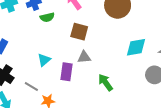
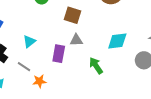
cyan diamond: (136, 47) -> (117, 41), moved
cyan triangle: (44, 60) -> (29, 41), moved

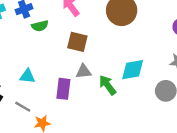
cyan triangle: (29, 41) -> (27, 76), turned 48
green arrow: (96, 66) -> (108, 85), moved

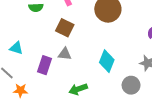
cyan diamond: (133, 70) -> (107, 61), turned -70
green arrow: (108, 85) -> (78, 89), moved, turned -84

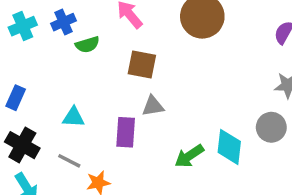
cyan diamond: (107, 61) -> (229, 147), moved

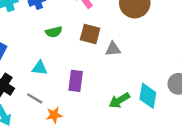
green semicircle: (87, 45) -> (54, 32), moved
gray triangle: (153, 106) -> (113, 49), moved

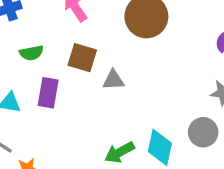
purple rectangle: (76, 81) -> (48, 93), moved

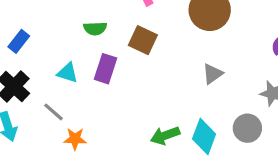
gray triangle: (113, 80) -> (213, 74), moved, turned -40

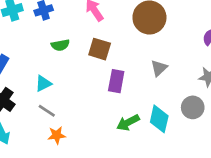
purple rectangle: (105, 69) -> (116, 81), moved
cyan triangle: (68, 73) -> (43, 83), turned -36
gray line: (53, 112) -> (47, 111), moved

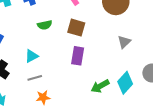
purple rectangle: (116, 81) -> (78, 56), moved
gray line: (47, 111) -> (35, 78), turned -48
cyan diamond: (159, 119) -> (125, 83), turned 30

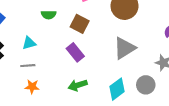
gray triangle: (124, 42) -> (124, 48), size x1.6
purple rectangle: (78, 56) -> (75, 52), turned -60
green arrow: (100, 86) -> (78, 85), moved

